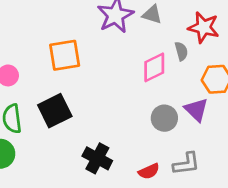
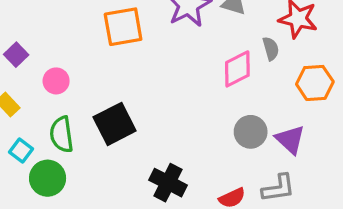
orange square: (65, 55) -> (123, 27), moved
purple triangle: (196, 110) -> (290, 140), moved

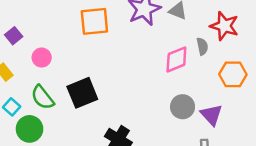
green semicircle: (62, 134) -> (43, 97), turned -35

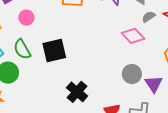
gray semicircle: (202, 46) -> (149, 17), moved, turned -120
pink diamond: (176, 59) -> (133, 36), turned 60

